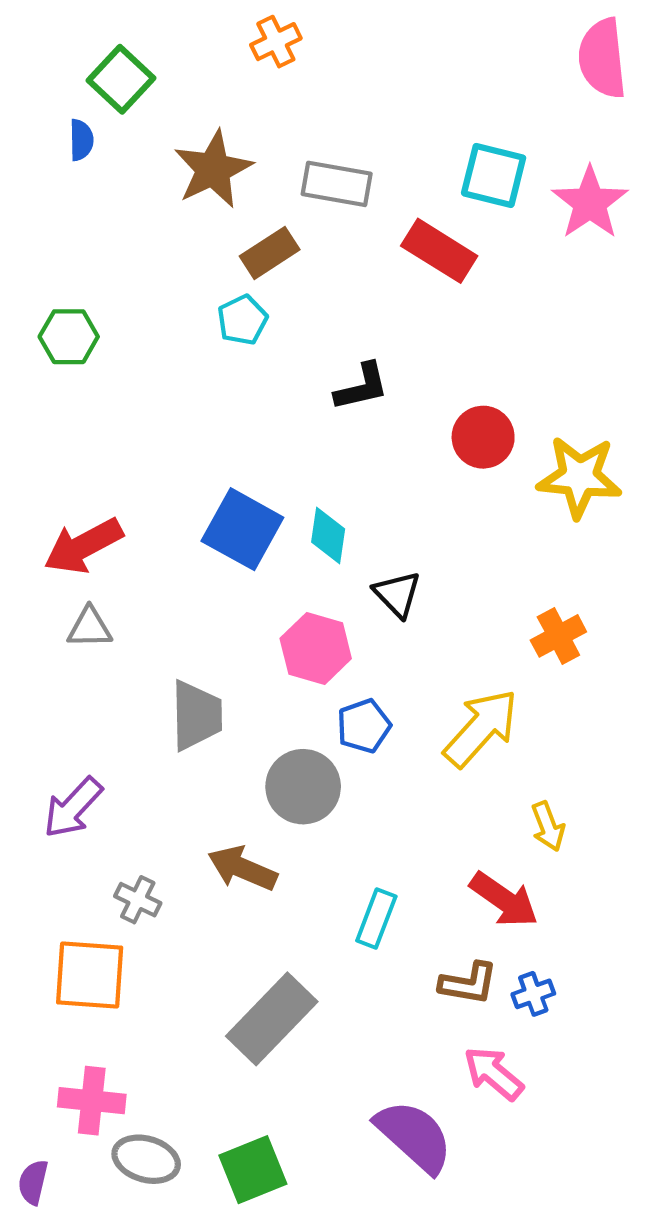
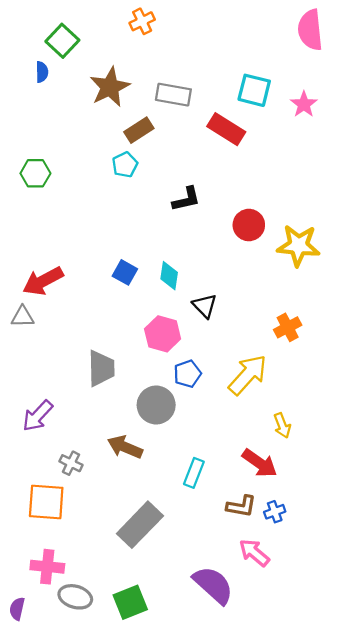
pink star: (590, 203) -> (304, 104), size x0.7
blue square: (242, 529) -> (125, 272), size x0.6
gray triangle: (90, 628) -> (22, 317), moved

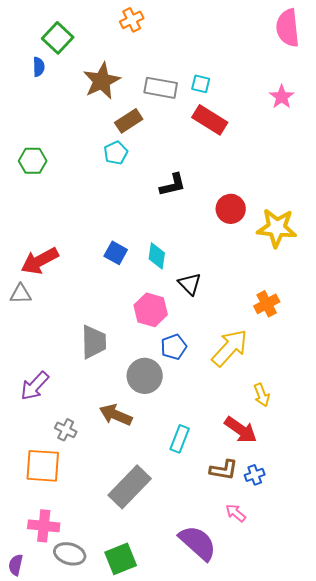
cyan square: (254, 90) -> (201, 84), moved, size x0.6
pink arrow: (254, 553) -> (236, 513), size x0.7

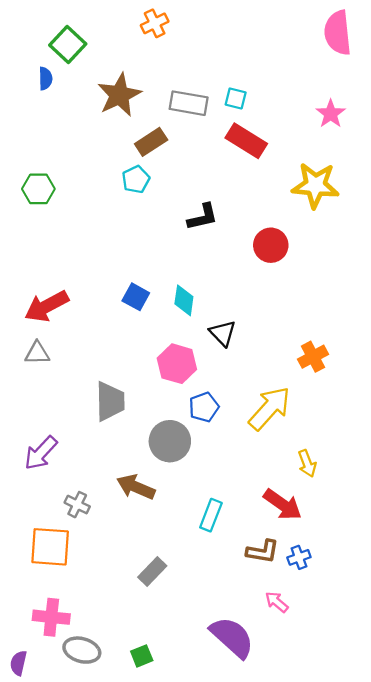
yellow star: (277, 228) -> (315, 185), moved
gray triangle: (21, 294) -> (37, 353), moved
gray rectangle: (130, 487) -> (152, 571), size x0.6
green square: (121, 559) -> (142, 656), size x0.6

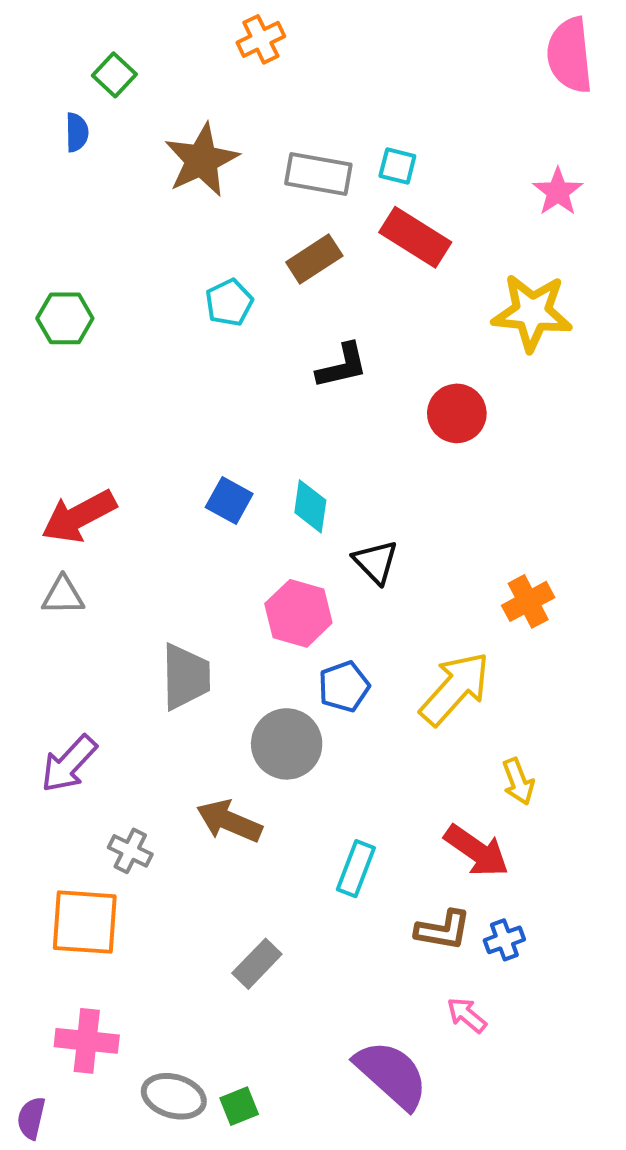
green square: (68, 45) -> (114, 75), size x0.7
brown rectangle: (151, 142) -> (314, 259), moved
gray ellipse: (82, 650) -> (174, 1096), moved

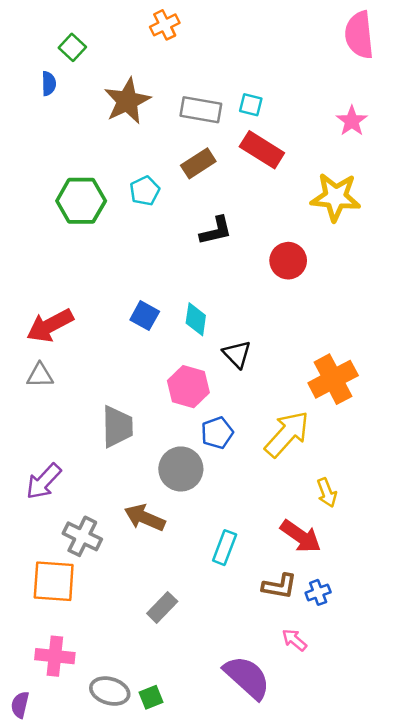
green hexagon: (65, 318) -> (81, 201), moved, size x1.4
orange cross: (528, 601) -> (333, 379), size x1.5
gray cross: (130, 851) -> (82, 536), size x1.4

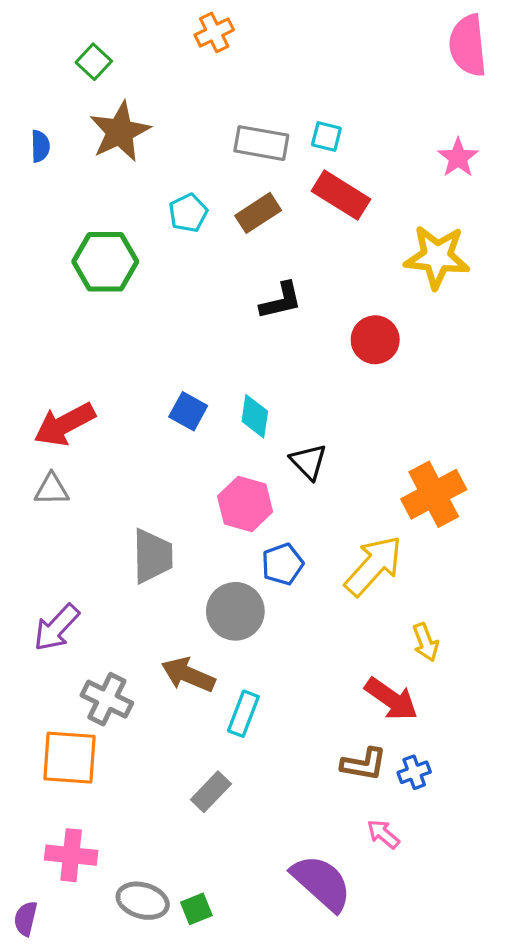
blue semicircle: (49, 84) -> (40, 146), moved
brown star: (127, 101) -> (120, 132), moved
cyan pentagon: (145, 191) -> (188, 213), moved
cyan rectangle: (225, 548) -> (243, 714), moved

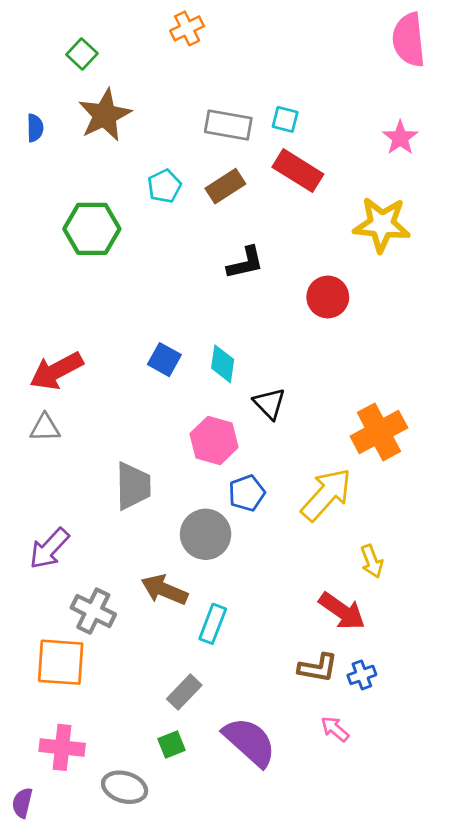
purple semicircle: (321, 883) -> (250, 742), moved
green square: (196, 909) -> (171, 745), moved

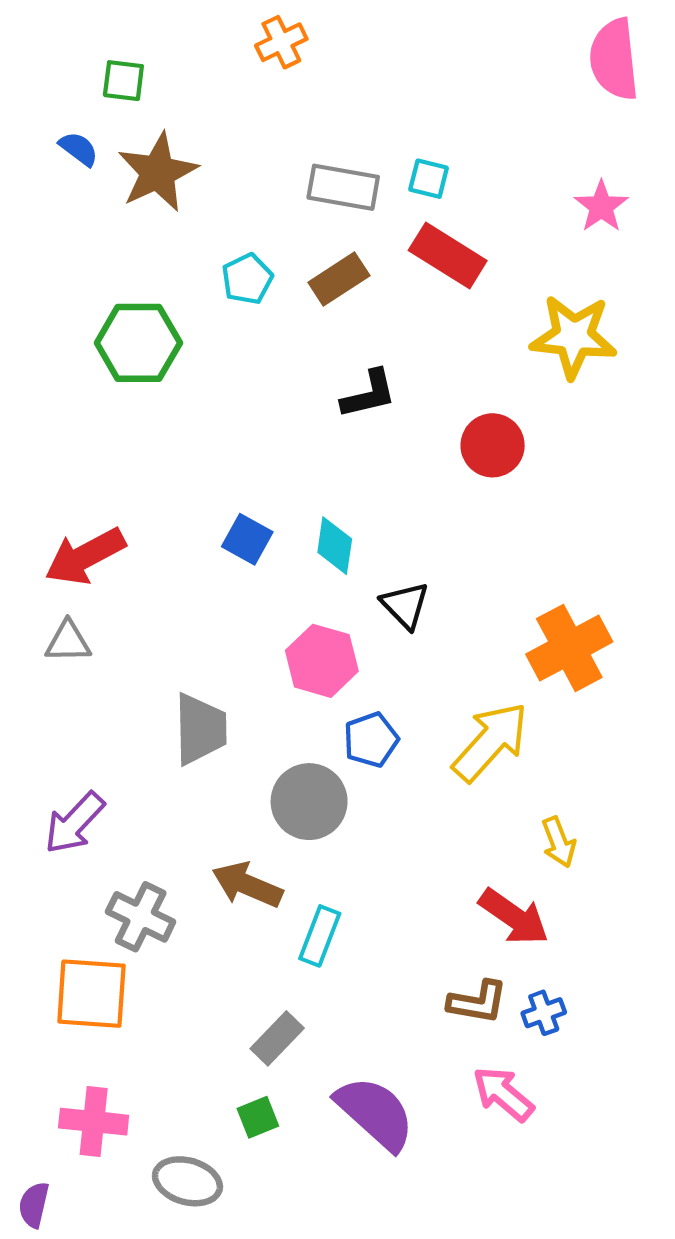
green square: (82, 54) -> (123, 81), turned -36
blue semicircle: (35, 128) -> (79, 149), moved, turned -52
pink arrow: (335, 729) -> (503, 1094), size x1.4

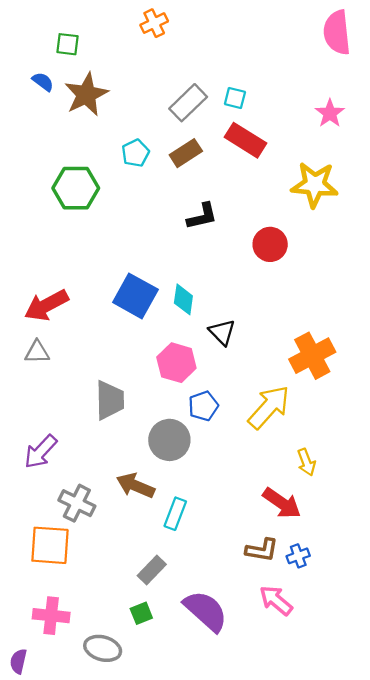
gray rectangle: (343, 187) -> (188, 103), turned -54
blue square: (247, 539) -> (135, 296), size x1.6

